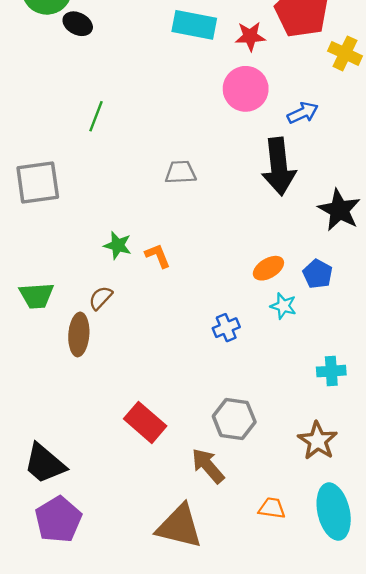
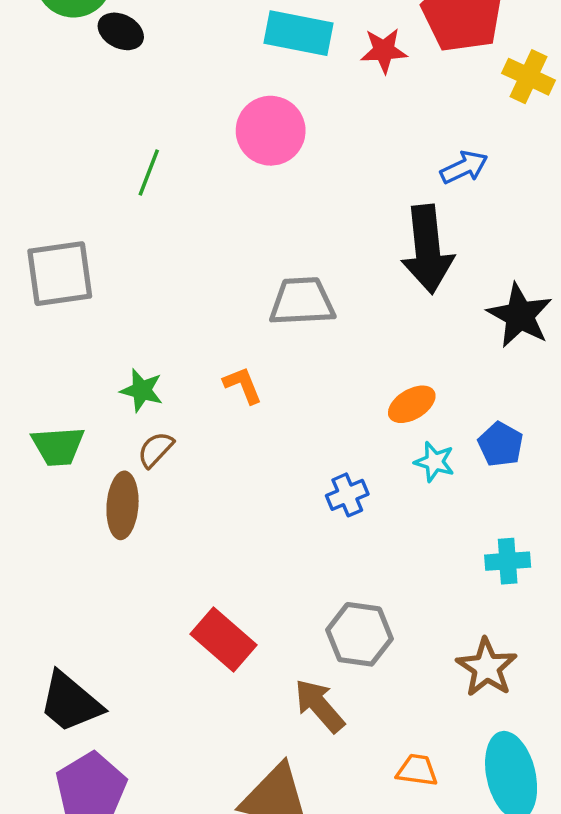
pink circle: (246, 89) -> (271, 131), moved
gray trapezoid: (181, 172) -> (302, 301), moved, size x1.4
green star: (118, 245) -> (142, 390), moved
blue pentagon: (318, 274) -> (501, 444), moved

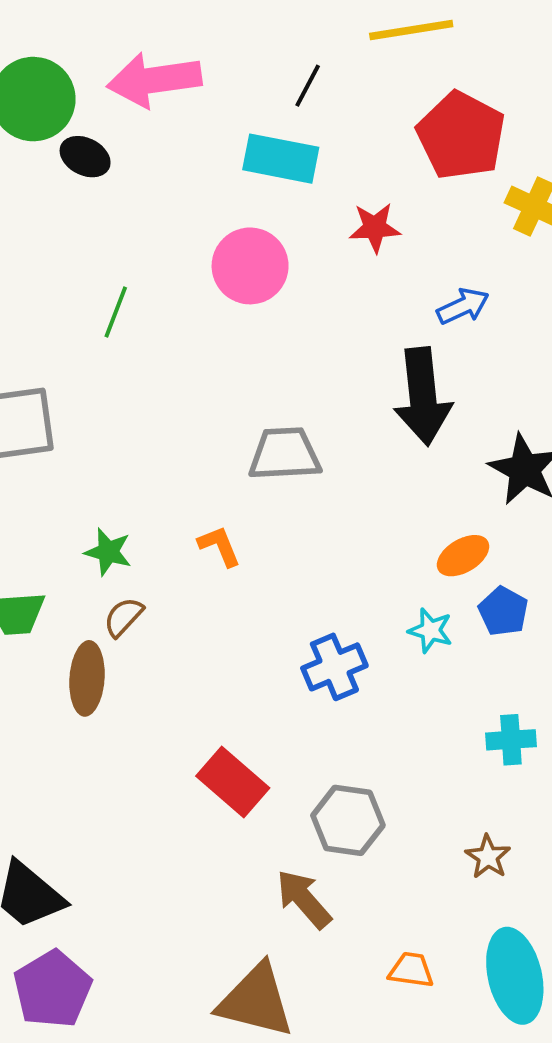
red star: (384, 51) -> (375, 228), moved
orange ellipse: (412, 404) -> (463, 556), moved
blue cross: (347, 495) -> (334, 667), size x1.4
red rectangle: (224, 640) -> (233, 782), moved
brown star: (487, 667) -> (488, 857), size x0.7

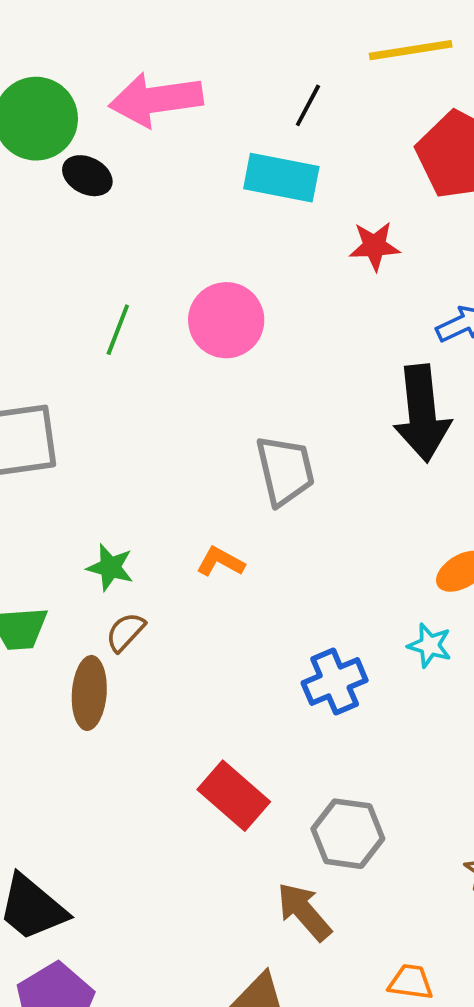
pink circle: (250, 266) -> (226, 320), moved
gray trapezoid: (285, 454) -> (285, 470), turned 80
orange L-shape: (219, 546) -> (220, 562), turned -39

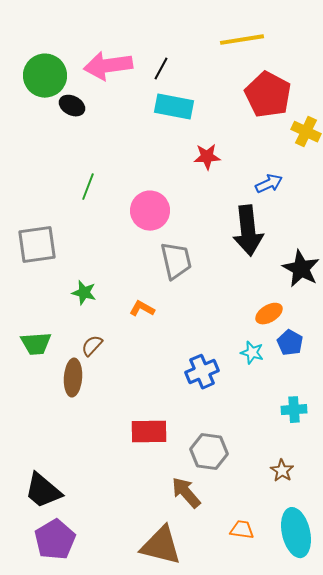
black line: (308, 105) -> (161, 69), moved
red star: (375, 246) -> (207, 157), moved
pink circle: (226, 320) -> (150, 211), moved
green star: (110, 567) -> (84, 293), moved
red rectangle: (234, 796) -> (149, 432), turned -42

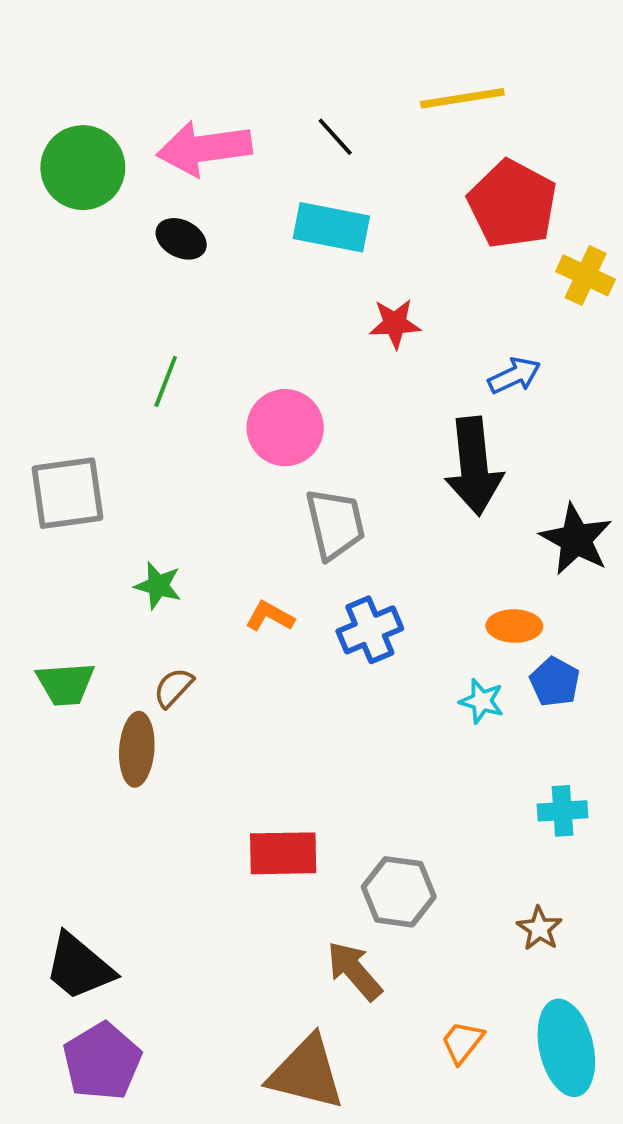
black line: (161, 69) -> (335, 137), moved, turned -70
black ellipse: (72, 106) -> (181, 239), moved
orange ellipse: (269, 314) -> (514, 626), turned 32
blue cross: (202, 372) -> (370, 630), moved
orange trapezoid: (242, 530) -> (462, 1042), turned -60

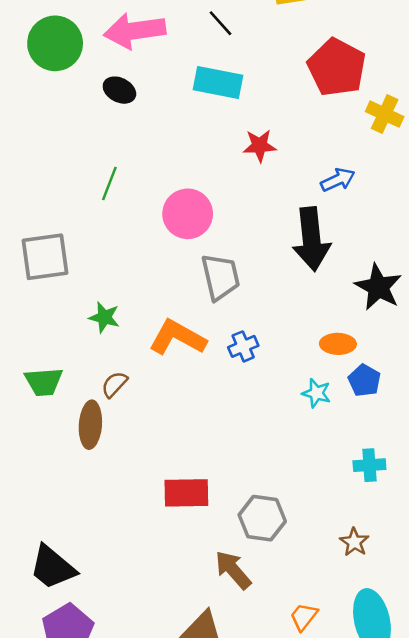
orange L-shape: (270, 616) -> (178, 338), size x1.8
blue cross: (370, 630) -> (243, 346), size x0.7

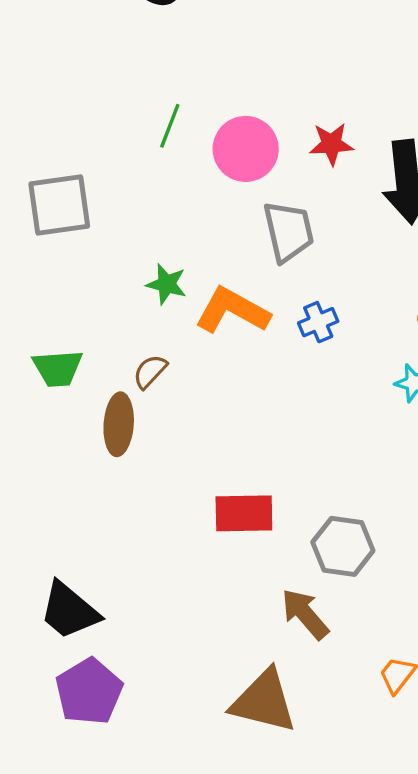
red star: (260, 146) -> (331, 144), moved
green line: (109, 184) -> (170, 126), moved
green star: (104, 317) -> (166, 284), moved

